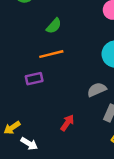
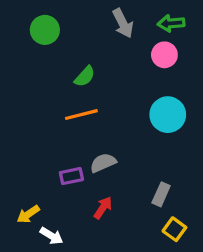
purple rectangle: (34, 79) -> (71, 176), moved
gray semicircle: (97, 90) -> (103, 163), moved

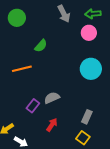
orange line: (81, 115) -> (22, 69), moved
purple rectangle: (71, 176) -> (33, 106), turned -40
yellow square: (174, 229) -> (83, 138), moved

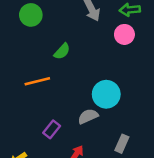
cyan circle: (91, 69) -> (106, 94), moved
gray semicircle: (52, 98) -> (88, 116), moved

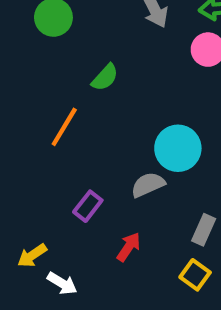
orange line: (37, 81) -> (64, 127), turned -45

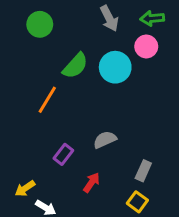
green semicircle: (105, 77) -> (75, 66), size x1.4
cyan circle: (178, 148) -> (115, 67), moved

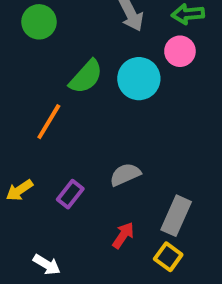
gray rectangle: (143, 171) -> (176, 216), size x1.4
red arrow: (92, 183) -> (123, 235), moved
yellow arrow: (25, 188) -> (19, 190), moved

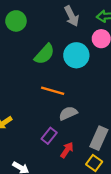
orange line: (49, 122) -> (53, 91), moved, turned 75
purple rectangle: (70, 194) -> (49, 136), moved

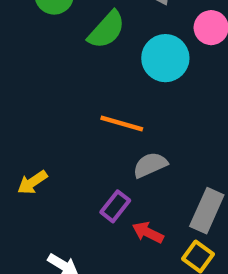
green semicircle: (44, 54) -> (107, 30), moved
red arrow: (67, 150) -> (148, 232), turned -98

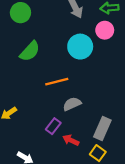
green semicircle: (107, 30) -> (30, 51), moved
orange line: (122, 124) -> (57, 82), turned -30

